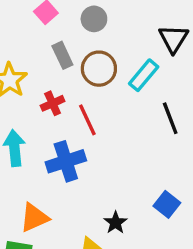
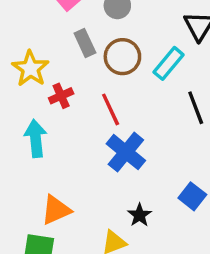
red cross: (53, 103) -> (61, 96), moved
blue cross: (66, 161) -> (126, 152), moved, turned -33

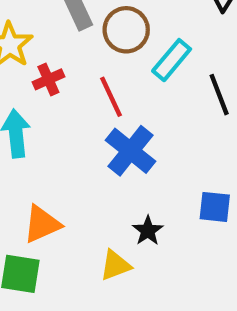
cyan rectangle: (168, 63) -> (172, 60), moved
blue square: (192, 196) -> (215, 207), turned -32

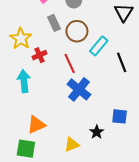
black star: (148, 231) -> (97, 132), moved

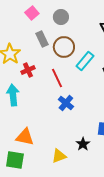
blue cross: (79, 89) -> (66, 103), size x0.7
orange triangle: (36, 125) -> (25, 137), turned 36

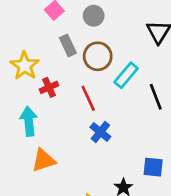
orange triangle: (25, 137) -> (44, 160), moved, turned -30

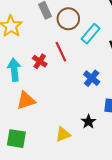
red cross: (49, 87) -> (40, 61), moved, turned -32
blue cross: (100, 132) -> (92, 78), moved

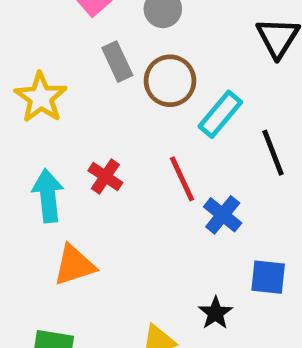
red line: (61, 52) -> (182, 179), moved

